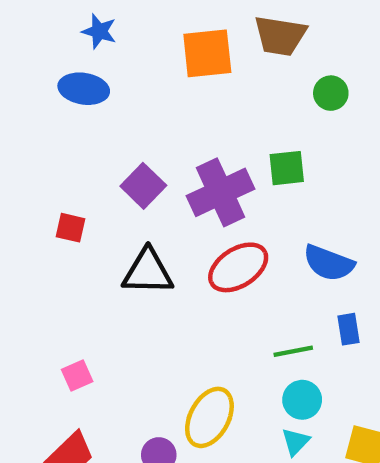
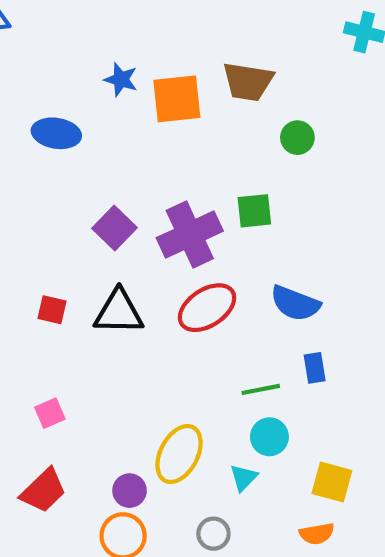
blue star: (99, 31) -> (121, 79), moved
red square: (70, 228) -> (52, 310), moved
cyan triangle: (296, 442) -> (244, 478), moved

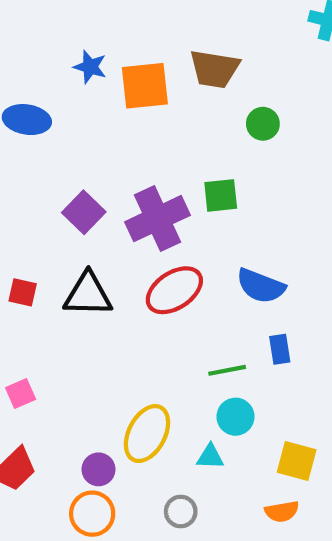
cyan triangle: (244, 478) -> (210, 457), turned 48

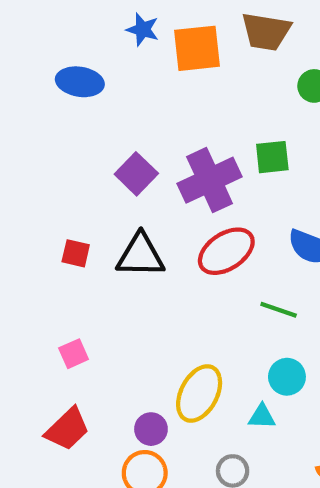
green line: (227, 370) -> (279, 310), moved, turned 30

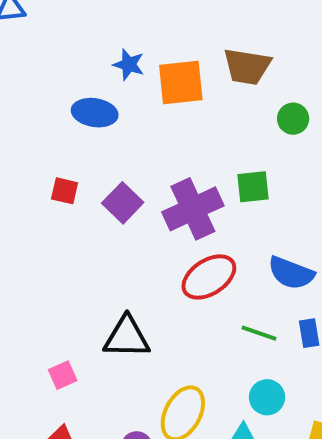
blue ellipse: (80, 82) -> (95, 113), moved
red square: (76, 253) -> (65, 191), moved
black triangle: (141, 255) -> (127, 337), moved

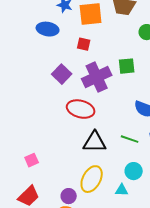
red square: (65, 191) -> (84, 44), moved
red ellipse: (209, 277) -> (81, 109), moved, turned 48
black triangle: (127, 337) -> (95, 142), moved

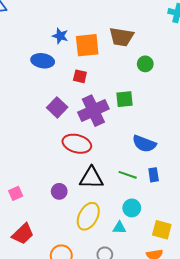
pink square: (32, 160) -> (16, 193), moved
purple circle: (69, 196) -> (59, 191), moved

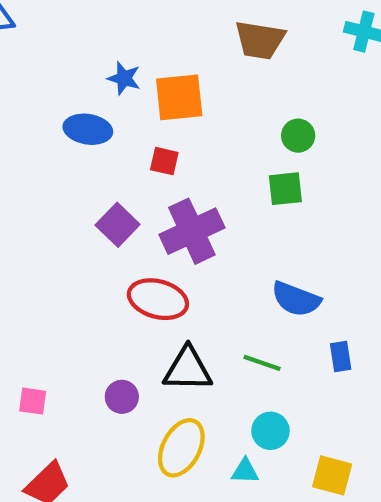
brown trapezoid: (121, 37) -> (260, 40), moved
green square: (125, 99) -> (285, 189), moved
blue rectangle: (154, 175) -> (341, 356), moved
pink square: (16, 193) -> (33, 401), turned 32

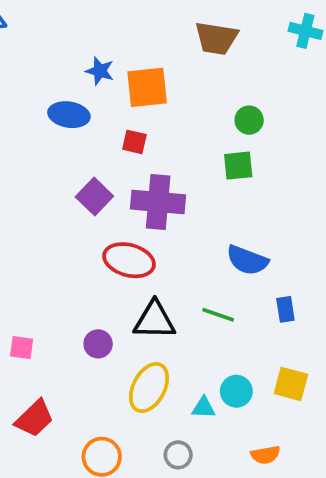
purple cross: (192, 231) -> (158, 202), turned 30
cyan circle: (270, 431) -> (236, 391), moved
yellow square: (332, 475) -> (291, 384), moved

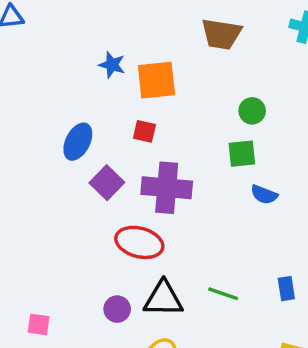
blue ellipse: (69, 115) -> (78, 142), moved, turned -72
blue semicircle: (247, 260) -> (264, 195), moved, size x0.7
purple circle: (98, 344) -> (117, 309), moved

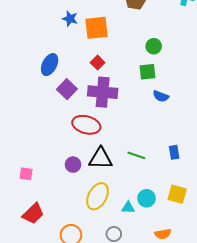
red square: (144, 131) -> (98, 63), moved, turned 32

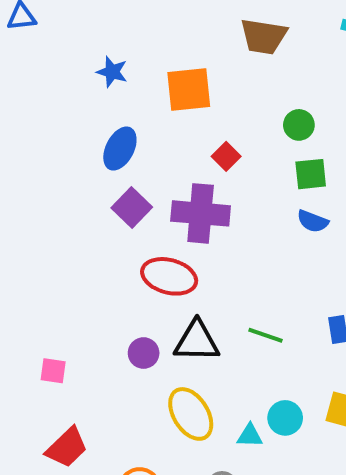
blue star: (70, 19) -> (112, 72), moved
red square: (98, 63) -> (226, 156), moved
blue ellipse: (50, 65) -> (120, 149), moved
green square: (148, 72) -> (311, 174), moved
yellow ellipse: (98, 196) -> (191, 414), turned -60

